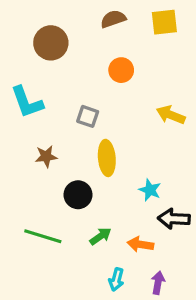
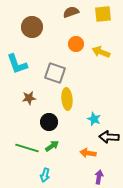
yellow arrow: (171, 115) -> (101, 52), moved
gray square: (88, 116) -> (55, 73), size x1.5
green arrow: (100, 236) -> (52, 146), moved
cyan arrow: (116, 279) -> (45, 175), moved

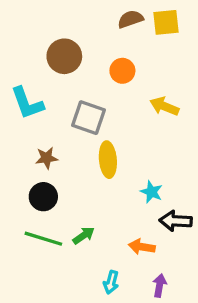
brown semicircle: (71, 12) -> (130, 19), moved
brown circle: (32, 27) -> (64, 56), moved
yellow arrow: (101, 52) -> (164, 106), moved
black circle: (49, 122) -> (43, 197), moved
cyan arrow: (45, 175) -> (111, 282), moved

